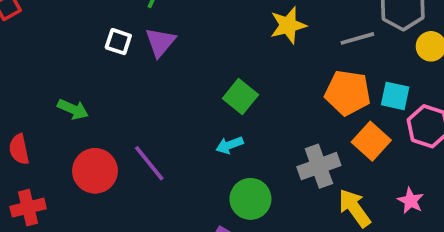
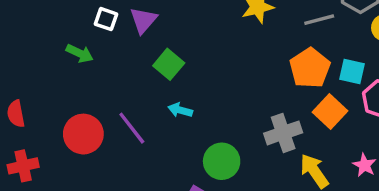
orange pentagon: (348, 93) -> (310, 68), turned 30
green square: (240, 97) -> (169, 64), moved
green arrow: (73, 109) -> (80, 53), moved
cyan arrow: (229, 145) -> (180, 110), moved, turned 35

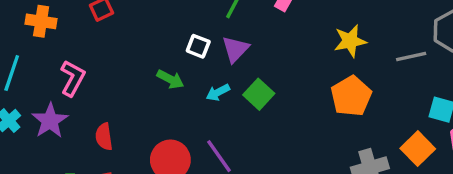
orange pentagon: (310, 68) -> (351, 96), moved
cyan arrow: (180, 110) -> (218, 92), moved, turned -45

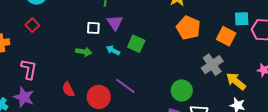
cyan arrow: (218, 92) -> (113, 50), turned 72
red semicircle: (104, 137) -> (68, 89), moved
orange square: (418, 149) -> (226, 36), moved

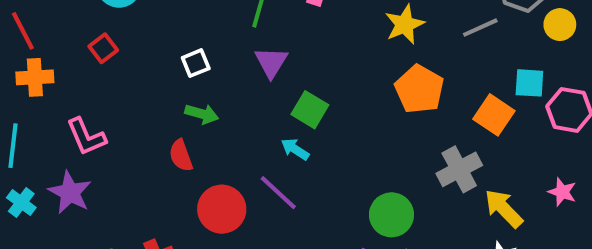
white square: (93, 28) -> (196, 63), moved, turned -32
cyan arrow: (113, 50) -> (295, 149), moved
pink L-shape: (29, 69) -> (86, 137), turned 140
red semicircle: (68, 89) -> (181, 156), moved

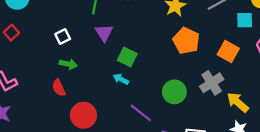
cyan square: (529, 83) -> (245, 20), moved
purple line: (278, 193) -> (141, 113), moved
green circle: (391, 215) -> (174, 92), moved

